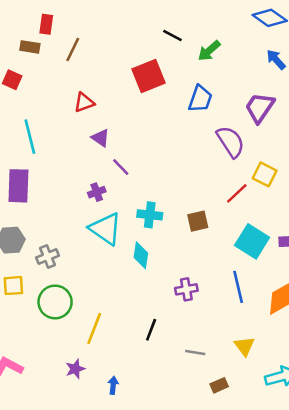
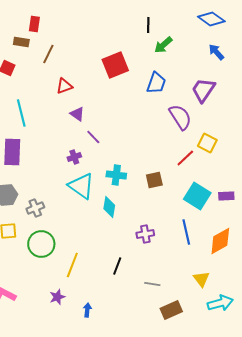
black line: (172, 36) -> (148, 25), moved, turned 63
brown line: (73, 49) -> (48, 54), moved
yellow triangle: (244, 346) -> (201, 279), moved
brown rectangle: (219, 385) -> (171, 310), size x1.5

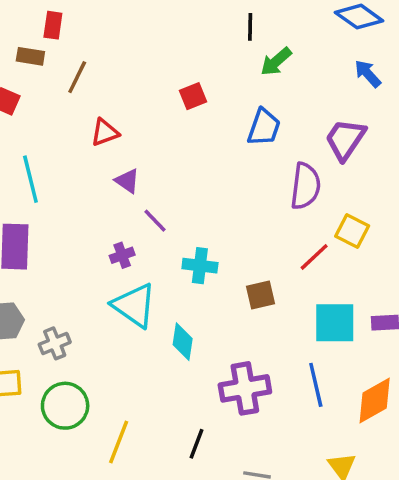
red square: (115, 65) -> (193, 96), size x0.6
purple semicircle: (180, 117) -> (305, 186), turned 40
cyan cross: (116, 175) -> (200, 266), moved
cyan square: (197, 196) -> (335, 323), turned -32
purple cross: (145, 234) -> (245, 388), size x1.6

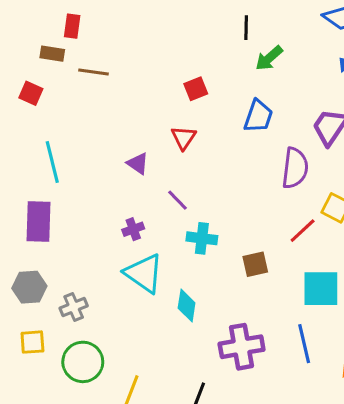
brown line: (77, 77) -> (93, 72), turned 72
red triangle: (105, 132) -> (184, 138), moved, turned -36
purple line: (155, 221) -> (177, 200), moved

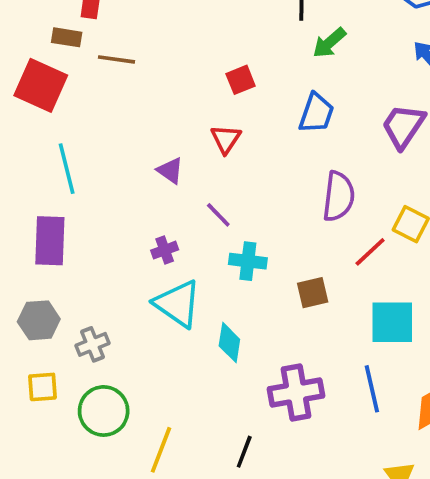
red square: (31, 93) -> (41, 85), size x1.8
purple semicircle: (295, 168) -> (339, 196), moved

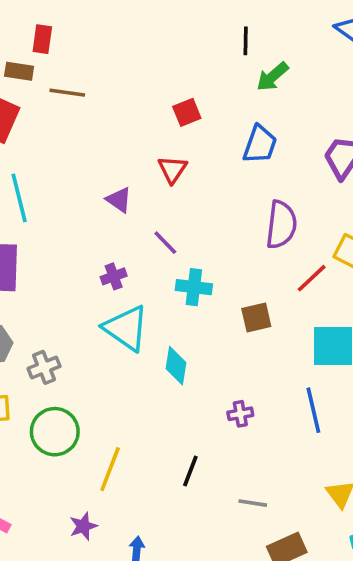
purple cross: (296, 392) -> (240, 414), size x0.5

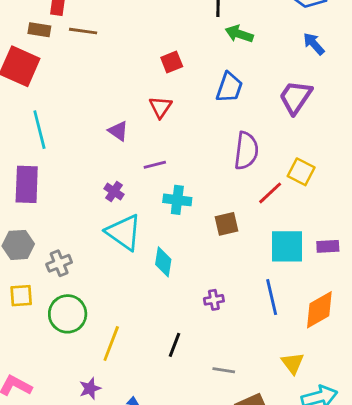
green arrow: (272, 77) -> (239, 34), turned 60
brown line: (67, 93) -> (83, 31), moved
purple line: (165, 243) -> (155, 165), turned -60
purple cross: (114, 276) -> (114, 191), turned -36

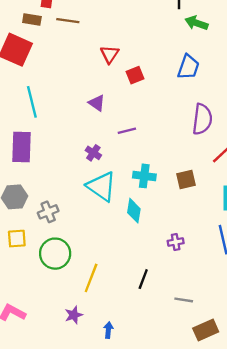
red square: (172, 62) -> (135, 75), moved
red triangle: (160, 107) -> (110, 54), moved
cyan cross: (177, 200) -> (144, 176), moved

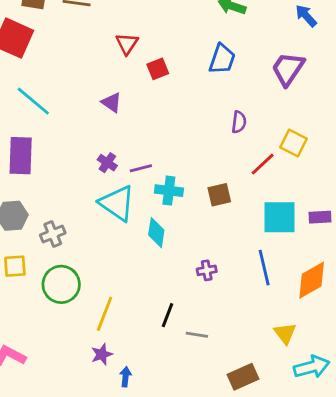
cyan line: (32, 102) -> (33, 101), turned -36
purple semicircle: (202, 119) -> (239, 122), size x0.6
purple line: (127, 131) -> (141, 168), moved
gray line: (184, 300) -> (197, 335), moved
purple star: (74, 315) -> (102, 354), moved

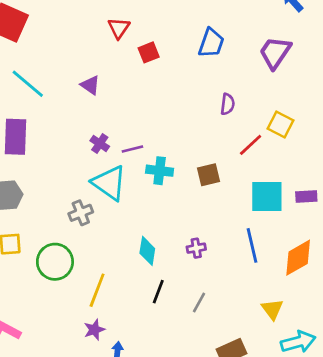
purple triangle: (112, 102) -> (90, 85), moved
cyan diamond: (156, 233) -> (147, 251), moved
gray cross: (53, 234) -> (81, 213), moved
gray line: (197, 335) -> (199, 302), moved, turned -70

